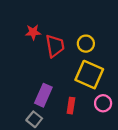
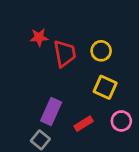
yellow square: (89, 75) -> (105, 87), size x0.7
red rectangle: (71, 106) -> (84, 124), turned 49

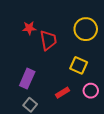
yellow circle: (101, 51) -> (86, 29), moved, size x1.5
purple rectangle: (51, 112) -> (27, 79), moved

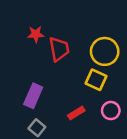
yellow circle: (86, 29) -> (105, 51), moved

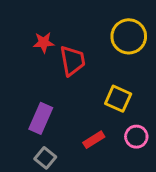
yellow circle: (105, 51) -> (129, 36), moved

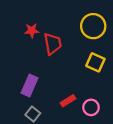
yellow square: (118, 99) -> (95, 62), moved
pink circle: (136, 137) -> (91, 107), moved

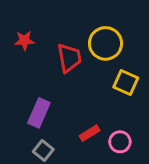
yellow circle: (93, 26) -> (105, 43), moved
red star: (32, 31) -> (24, 41), moved

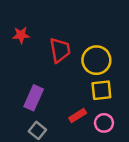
yellow circle: (105, 43) -> (96, 60), moved
yellow square: (126, 82) -> (101, 90), moved, turned -30

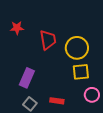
red rectangle: (78, 115) -> (57, 101), moved, turned 40
pink circle: (104, 123) -> (92, 95), moved

